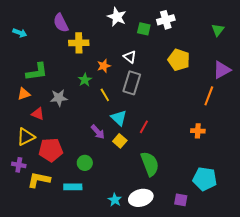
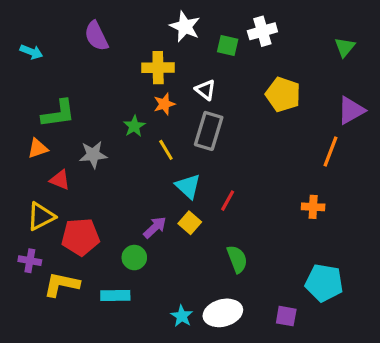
yellow cross: (79, 43) -> (158, 68), moved
purple arrow: (98, 132) -> (155, 227), moved, turned -91
green semicircle: (150, 164) -> (237, 259), size x0.7

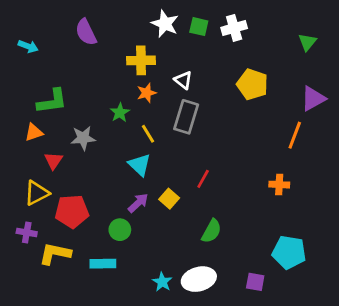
green square: (228, 45) -> (199, 27), moved
red triangle: (60, 180) -> (54, 161), turned 42
cyan triangle: (188, 186) -> (140, 165), moved
green semicircle: (237, 259) -> (212, 231), turned 50

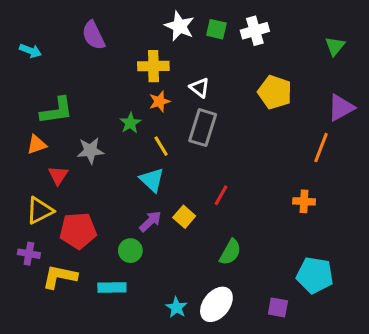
white ellipse: (199, 279) -> (216, 304), turned -36

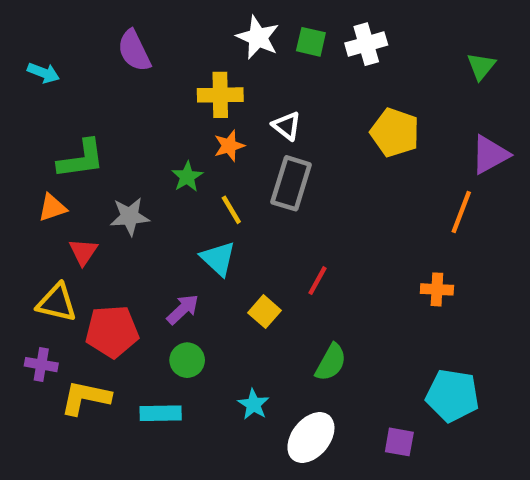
yellow triangle: (40, 211) -> (57, 303), turned 40
purple arrow: (150, 221) -> (183, 309), moved
cyan star: (176, 307) -> (253, 404), moved

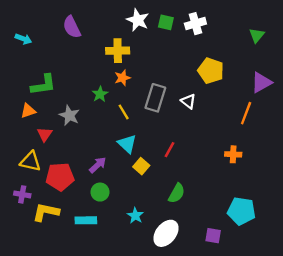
white triangle: (287, 126) -> (188, 101), moved
gray star: (130, 216) -> (69, 115), turned 30
cyan triangle: (218, 258) -> (127, 144), moved

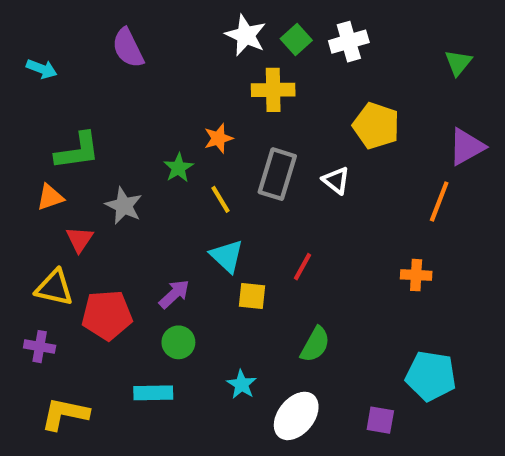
green square: (166, 22) -> (296, 39), turned 35
yellow cross: (118, 51) -> (273, 90), moved
yellow square: (141, 166) -> (252, 296), turned -35
yellow L-shape: (46, 212) -> (65, 414), moved

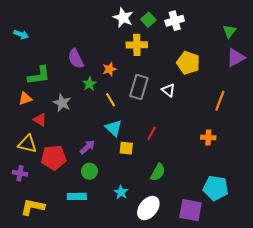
purple semicircle: (128, 48) -> (76, 59), moved
purple triangle: (467, 147) -> (236, 58), moved
red triangle: (80, 239) -> (40, 120), turned -32
purple square: (380, 420) -> (190, 210), size x1.6

